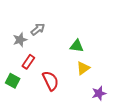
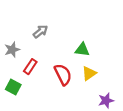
gray star: (20, 40) -> (12, 50), moved
red semicircle: (50, 81) -> (63, 75), moved

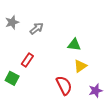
gray star: (12, 50) -> (12, 22), moved
red semicircle: (63, 75) -> (64, 85), moved

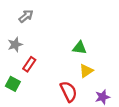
gray star: (12, 22) -> (15, 45), moved
gray arrow: (36, 28) -> (26, 16), moved

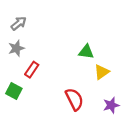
gray arrow: (26, 16) -> (19, 23), moved
yellow triangle: (86, 71) -> (102, 72), moved

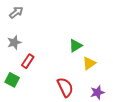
gray arrow: (19, 23) -> (16, 12), moved
green triangle: (86, 52) -> (76, 46), turned -40

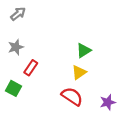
yellow triangle: (89, 63) -> (79, 72), moved
red semicircle: (65, 87) -> (72, 96), turned -30

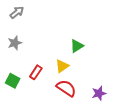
red rectangle: (31, 68) -> (36, 72), moved
yellow triangle: (79, 72) -> (62, 66), moved

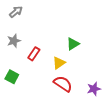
red rectangle: (36, 72) -> (34, 54), moved

